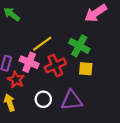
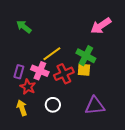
yellow square: (86, 69) -> (84, 70), moved
purple triangle: (72, 100) -> (95, 106), moved

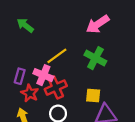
pink arrow: (101, 26) -> (98, 24), moved
yellow square: (84, 70) -> (93, 95), moved
red cross: (64, 74) -> (56, 88), moved

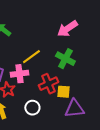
pink cross: (43, 75) -> (19, 74), turned -30
red cross: (56, 88) -> (48, 84), moved

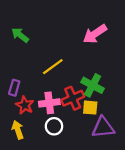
green cross: (65, 59) -> (93, 85), moved
pink cross: (19, 74) -> (49, 103), moved

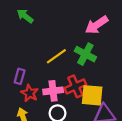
green arrow: (20, 35) -> (25, 16), moved
green cross: (93, 85) -> (85, 54), moved
yellow square: (90, 108) -> (92, 95), size x1.5

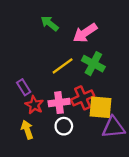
green arrow: (25, 16) -> (50, 23), moved
pink arrow: (97, 25) -> (85, 33), moved
purple rectangle: (20, 76) -> (24, 87), turned -48

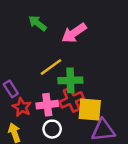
green cross: (93, 64) -> (70, 80), moved, turned -30

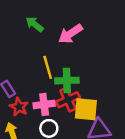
yellow line: (51, 67) -> (48, 67), turned -70

